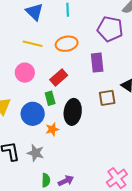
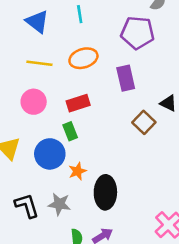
red rectangle: (59, 77) -> (78, 103), turned 30
brown square: (107, 98) -> (144, 122), turned -30
black ellipse: (73, 112) -> (105, 192), moved

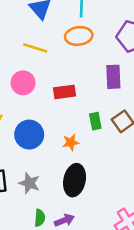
orange ellipse: (83, 58) -> (79, 36), moved
green rectangle: (70, 131) -> (95, 121), moved
orange star: (77, 171) -> (71, 142), moved

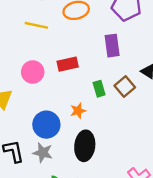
pink circle: (23, 83) -> (33, 72), moved
blue circle: (29, 135) -> (46, 125), moved

